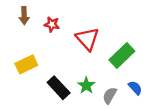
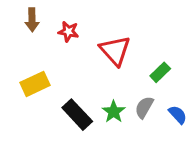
green rectangle: (122, 55) -> (160, 72), size x0.6
gray semicircle: (110, 95) -> (144, 107), moved

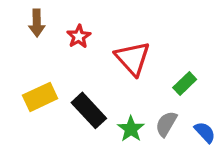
red star: (68, 32) -> (79, 36), turned 30
black rectangle: (77, 115) -> (89, 110), moved

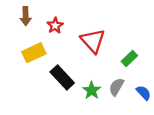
yellow rectangle: (40, 97) -> (34, 53), moved

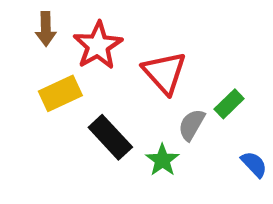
red star: (55, 26) -> (98, 46), size x1.6
gray semicircle: (116, 87) -> (192, 125), moved

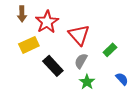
gray semicircle: (192, 125) -> (81, 61), moved
green star: (162, 160) -> (87, 82), moved

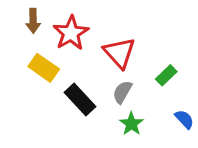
yellow rectangle: (29, 45) -> (44, 68), turned 60

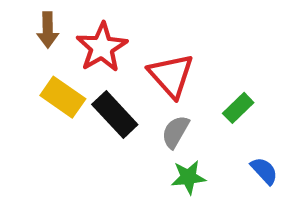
black rectangle: (80, 100) -> (115, 114), moved
green star: (131, 124) -> (188, 177), turned 30

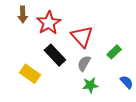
yellow rectangle: (63, 97) -> (30, 74), moved

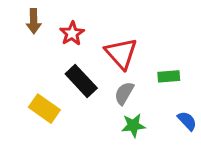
red star: (49, 23) -> (72, 33), size x0.7
green rectangle: (114, 52) -> (169, 76), turned 40

